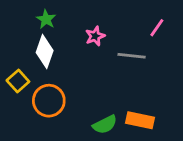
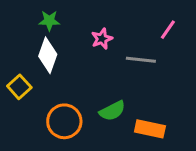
green star: (46, 19) -> (49, 21), turned -30
orange circle: (49, 101) -> (64, 121), moved
green semicircle: (105, 124) -> (112, 111), moved

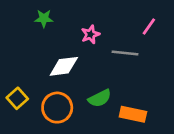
white diamond: (48, 55) -> (64, 66), moved, turned 64
yellow square: (19, 87) -> (17, 98), moved

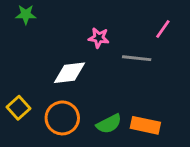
green star: (44, 18) -> (26, 14), moved
pink star: (90, 34) -> (99, 38), turned 30
green semicircle: (100, 98) -> (109, 124), moved

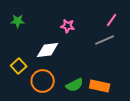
green star: (26, 14) -> (18, 21), moved
gray line: (137, 58) -> (105, 40), moved, turned -30
yellow square: (19, 108) -> (19, 66), moved

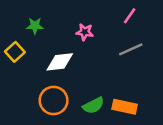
pink line: (112, 20) -> (130, 16), moved
green star: (18, 21) -> (35, 26), moved
yellow square: (19, 66) -> (15, 52), moved

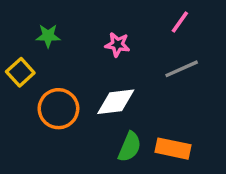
white diamond: (60, 62) -> (116, 102), moved
orange circle: (54, 100) -> (58, 109), moved
green semicircle: (93, 105) -> (130, 147), turned -40

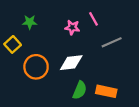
pink line: (180, 22) -> (94, 19), moved, turned -64

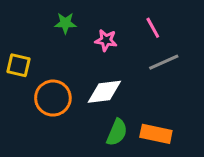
pink line: (94, 19) -> (153, 28), moved
green star: (30, 22) -> (65, 23), moved
yellow square: (13, 44) -> (19, 65), turned -35

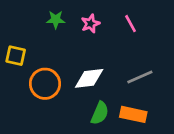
pink star: (106, 40) -> (90, 24), moved, turned -30
gray line: (164, 62) -> (140, 77), moved

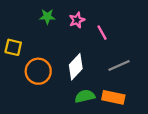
pink line: (131, 24) -> (102, 33), moved
white diamond: (89, 78) -> (76, 67), turned -40
green semicircle: (100, 113) -> (85, 96), turned -126

